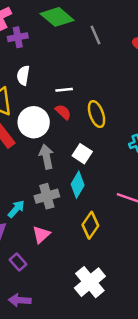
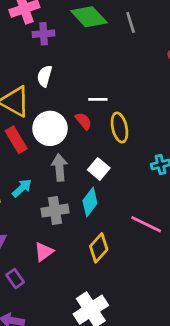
gray line: (96, 35) -> (131, 22), moved
white line: (64, 90) -> (98, 99), moved
cyan arrow: (16, 209) -> (22, 188), moved

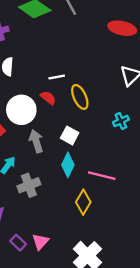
gray cross: (55, 211) -> (29, 185), moved
pink line: (146, 224) -> (102, 176), moved
pink triangle: (44, 252) -> (40, 242), moved

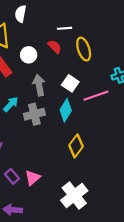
white circle: (21, 110) -> (29, 55), size x0.6
pink line: (102, 176) -> (96, 96), moved, turned -40
gray cross: (29, 185) -> (34, 114), moved

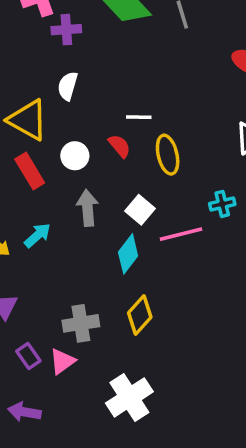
gray cross: (34, 114) -> (81, 323), moved

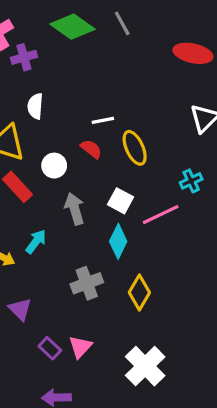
gray cross: (81, 323) -> (87, 283), moved

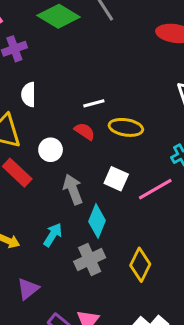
yellow ellipse: (135, 148) -> (126, 127), turned -52
cyan diamond: (118, 241) -> (97, 221), moved
cyan arrow: (36, 242) -> (53, 235), moved
purple triangle: (20, 309) -> (28, 289), turned 40

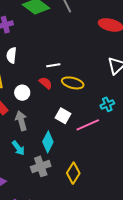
gray arrow: (73, 189) -> (21, 121), moved
cyan arrow: (53, 235) -> (18, 148), turned 105

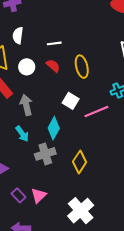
white line: (53, 65) -> (54, 43), moved
yellow ellipse: (73, 83) -> (82, 67), turned 60
white circle: (22, 93) -> (27, 67), moved

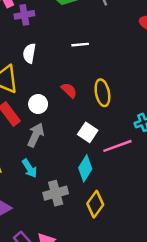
white line: (54, 43) -> (80, 45), moved
white circle: (27, 67) -> (38, 104), moved
gray arrow: (26, 105) -> (36, 135), turned 36
cyan diamond: (54, 128) -> (85, 168), moved

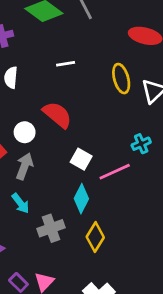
red semicircle: (69, 90) -> (57, 115), size x1.6
yellow ellipse: (102, 93) -> (121, 79), moved

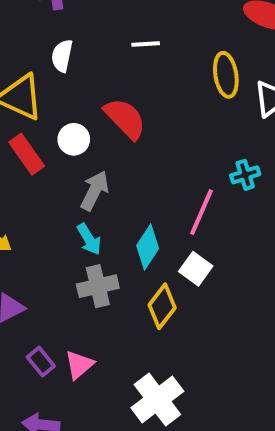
white square: (81, 159) -> (196, 269), moved
gray arrow: (24, 166) -> (95, 191), moved
pink line: (115, 172) -> (201, 212), turned -48
cyan arrow: (21, 203) -> (89, 239), moved

